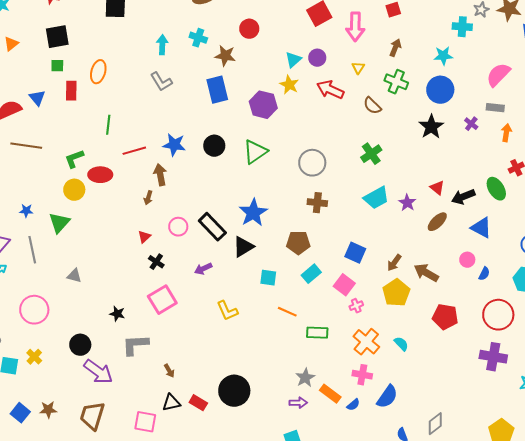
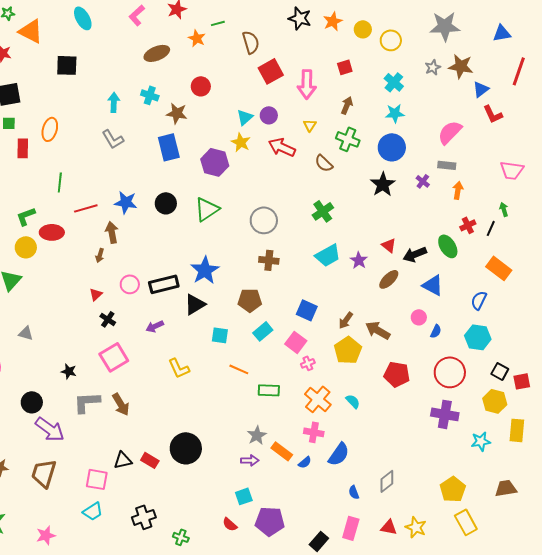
cyan cross: (462, 27) -> (394, 82), moved, turned 36
black rectangle: (212, 227) -> (164, 284), turned -60
brown arrow: (169, 371) -> (121, 404), moved, size x1.6

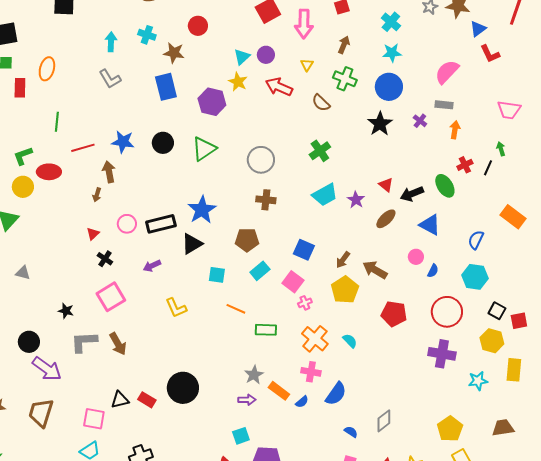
orange rectangle: (499, 268) -> (513, 217), moved
blue semicircle: (354, 492) -> (351, 432), turned 144

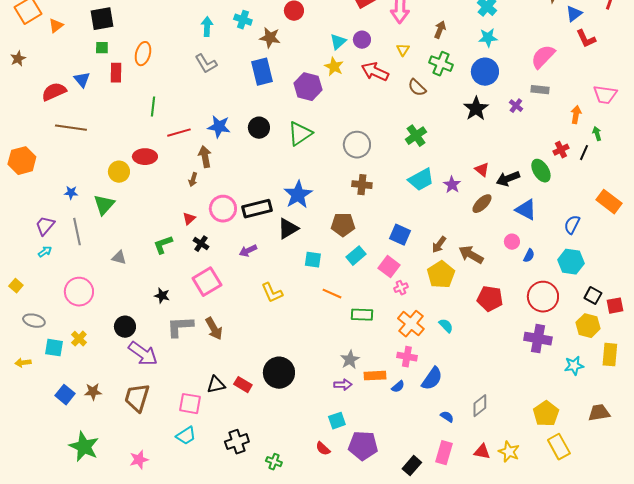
orange arrow: (455, 130) -> (576, 115), moved
green L-shape: (23, 156) -> (163, 245), moved
pink circle: (127, 224) -> (223, 209), size x1.4
orange rectangle: (279, 391) -> (375, 376), turned -40

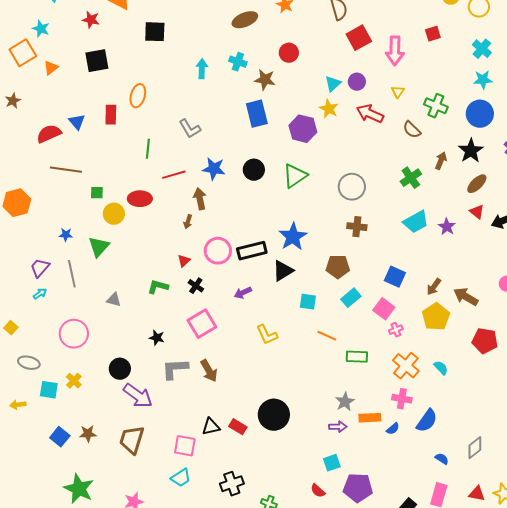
brown arrow: (440, 30) -> (441, 161), moved
green square: (102, 48) -> (97, 193), moved
gray L-shape: (206, 64) -> (190, 129), moved
brown ellipse: (482, 204) -> (477, 184), moved
green L-shape: (163, 245) -> (158, 287), turned 35

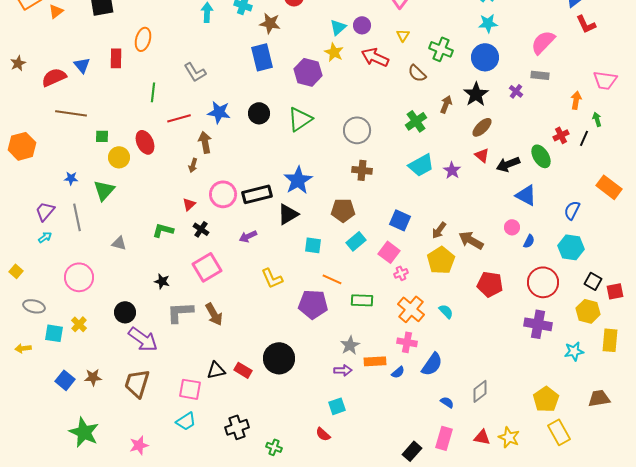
brown star: (13, 101) -> (18, 63), moved
red ellipse: (140, 199) -> (145, 142), turned 65
purple pentagon: (358, 488) -> (313, 304), moved

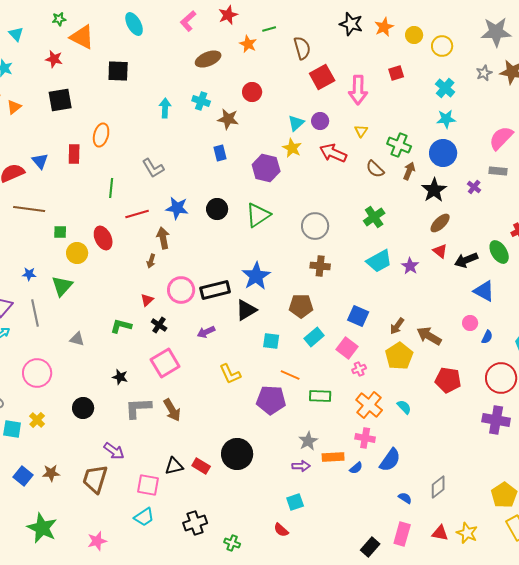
blue rectangle: (262, 57) -> (220, 153), size x0.6
brown arrow: (446, 104) -> (409, 171), moved
purple arrow: (143, 339) -> (114, 451), moved, size x0.7

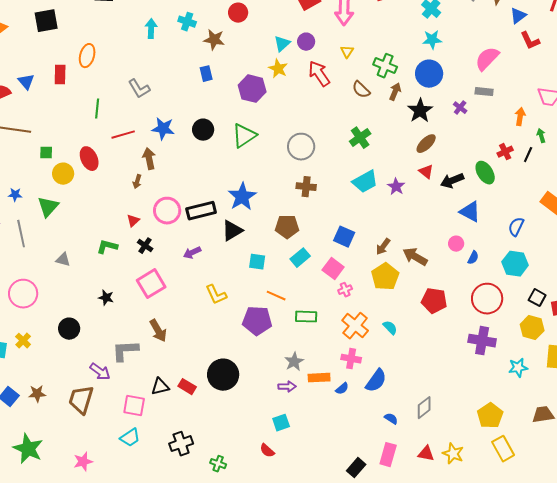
red arrow: (333, 153) -> (319, 74), turned 32
gray L-shape: (138, 408) -> (125, 351), moved

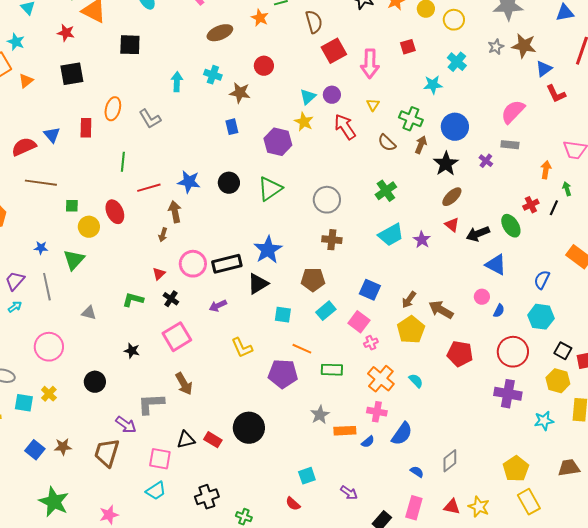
cyan star: (432, 40) -> (433, 85), moved
gray L-shape: (139, 89) -> (150, 119), moved
purple arrow: (287, 387) -> (349, 493), moved, turned 36

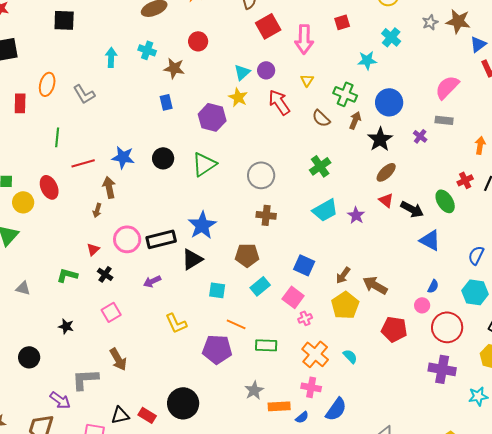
black arrow: (478, 234) -> (412, 209), turned -130
pink circle: (482, 297) -> (422, 305), moved
pink square: (177, 337) -> (111, 312), size x0.7

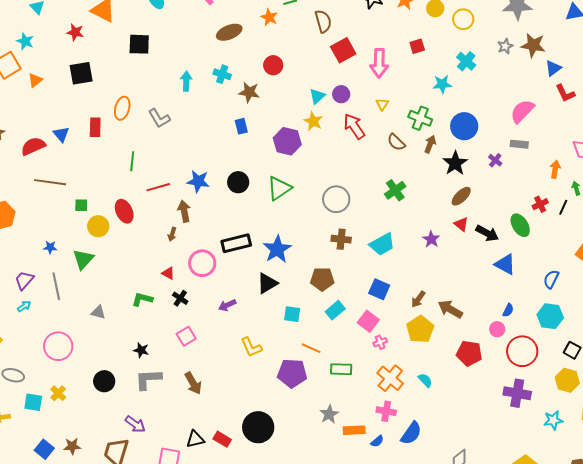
cyan trapezoid: (325, 210) -> (382, 244), moved
black rectangle: (161, 239) -> (236, 243), moved
red triangle: (93, 249) -> (168, 273), turned -48
gray L-shape: (85, 379) -> (148, 379), moved

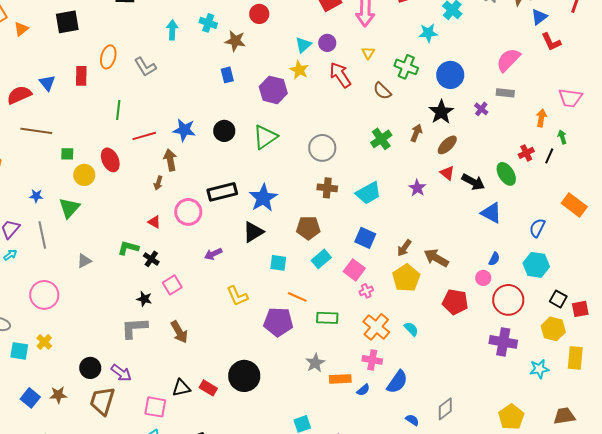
brown arrow: (430, 144) -> (416, 133), moved
black cross: (180, 298) -> (151, 259), moved
gray triangle: (98, 312) -> (84, 261), turned -42
black star: (141, 350) -> (144, 299), moved
black circle: (104, 381) -> (90, 368), moved

